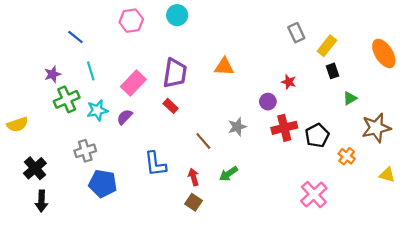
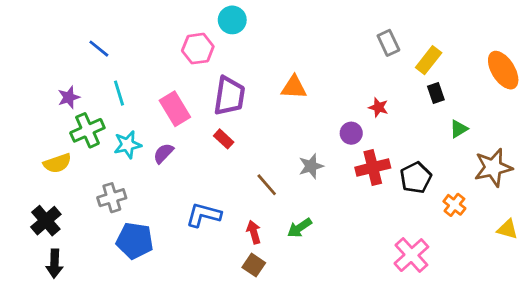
pink hexagon: (131, 21) -> (198, 49), moved
pink rectangle: (133, 83) -> (175, 109), turned -75
yellow semicircle: (17, 125) -> (57, 163), moved
blue L-shape: (155, 164) -> (204, 215), turned 112

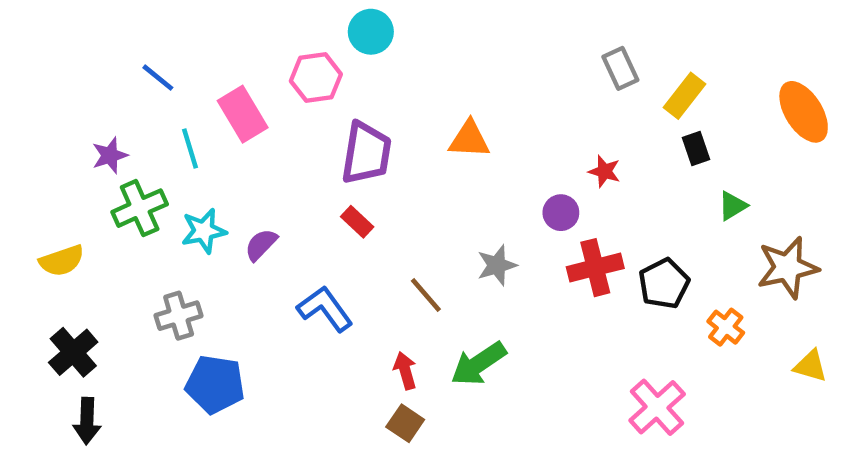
pink rectangle: (175, 109) -> (243, 114), moved
yellow semicircle: (57, 163) -> (62, 261), moved
blue L-shape: (204, 215) -> (325, 309), moved, turned 39
green arrow: (300, 228) -> (478, 364), size x1.4

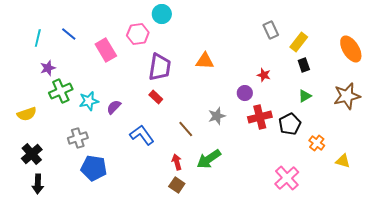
cyan line: (190, 148) -> (38, 38), moved, turned 30
green triangle: (733, 206) -> (305, 96), moved
brown star: (788, 268) -> (347, 96), moved
yellow triangle: (810, 366) -> (343, 161), moved

